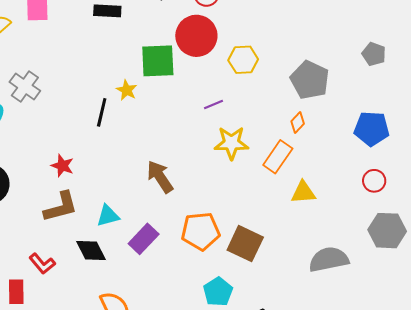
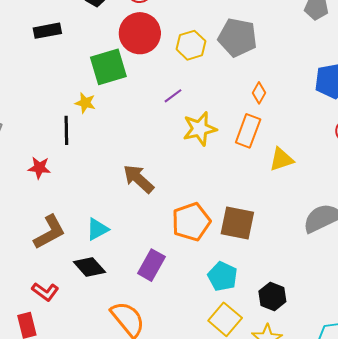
gray pentagon: (310, 80) -> (237, 37), moved
red star: (62, 166) -> (39, 168), moved
purple rectangle: (144, 239) -> (151, 265), moved

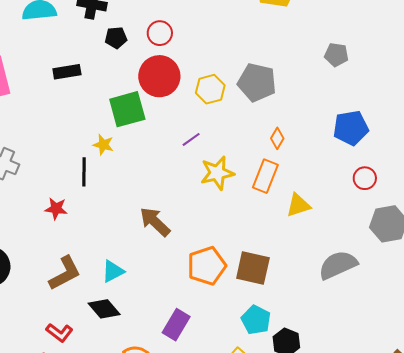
purple rectangle: (151, 265) -> (176, 325), moved
cyan pentagon: (223, 276) -> (256, 320), moved

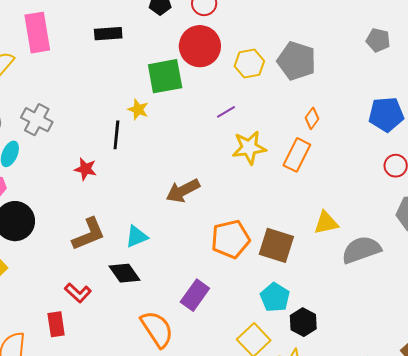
yellow triangle: (298, 205) -> (326, 223), moved
brown arrow: (155, 222) -> (183, 191), turned -76

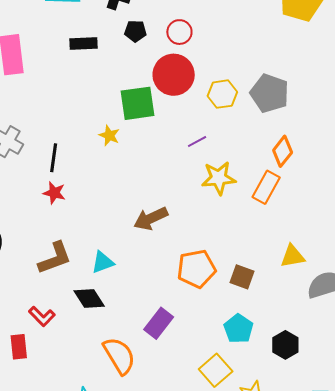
black rectangle: (108, 34) -> (83, 44), moved
orange diamond: (312, 118) -> (283, 151), size x1.4
black line: (116, 135) -> (54, 158), moved
brown square: (276, 245) -> (242, 277), size x0.7
black hexagon: (303, 322) -> (285, 345), moved

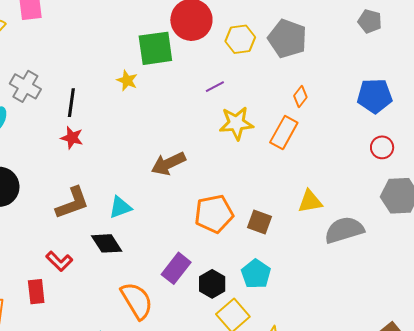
orange diamond: (283, 151) -> (300, 97), size x0.7
black hexagon: (285, 345) -> (212, 284), moved

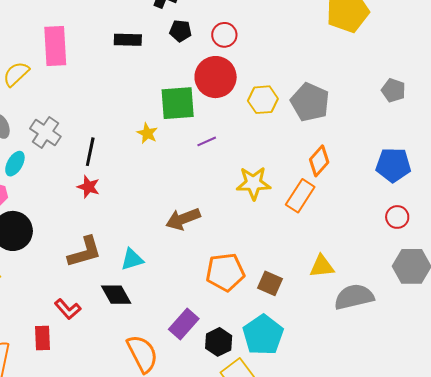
purple line: (215, 87) -> (207, 141), moved
orange diamond: (300, 97) -> (319, 161), size x1.4
cyan pentagon: (256, 274) -> (263, 335), size x1.4

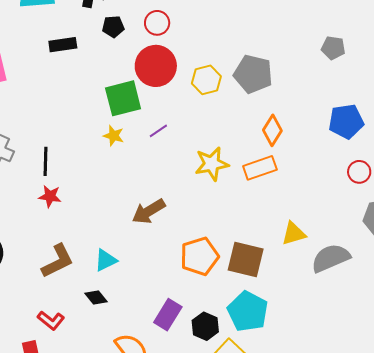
yellow star: (147, 133) -> (114, 136), moved
orange rectangle: (300, 196) -> (260, 168), turned 48
brown square: (270, 283) -> (246, 259), size x1.5
black diamond: (116, 295) -> (96, 298), size x0.7

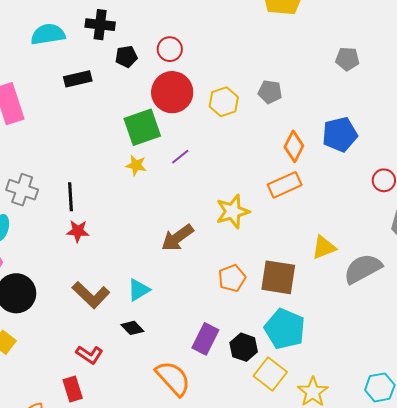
gray pentagon: (253, 74) -> (270, 92), size x0.6
blue pentagon: (346, 121) -> (340, 134), moved
yellow star: (212, 164) -> (233, 212), moved
orange pentagon: (199, 256) -> (232, 278), size x0.7
brown L-shape: (58, 261) -> (91, 295), turned 75

